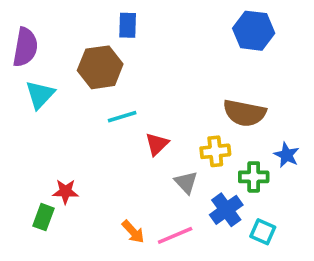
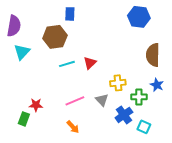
brown semicircle: (245, 113) -> (153, 55), moved, turned 80
red triangle: (157, 144) -> (90, 63), moved
pink line: (175, 235) -> (75, 101), moved

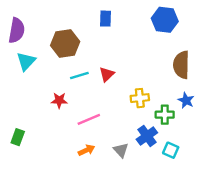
blue rectangle: (70, 14) -> (105, 19), moved
gray triangle: (102, 100) -> (121, 150), moved
red star: (36, 105) -> (59, 100), moved
green rectangle: (24, 119) -> (18, 137), moved
orange arrow: (73, 127) -> (86, 150), turned -72

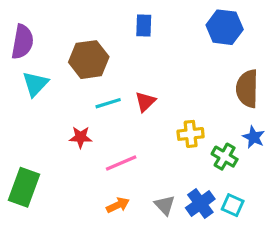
green cross: (165, 115) -> (225, 157), turned 30
blue cross: (147, 136) -> (200, 203), moved
green rectangle: (18, 137) -> (24, 187), size x1.6

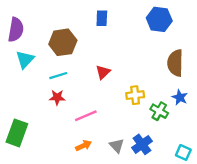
cyan line: (108, 103) -> (58, 76), moved
cyan square: (233, 205) -> (183, 152), moved

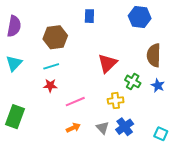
cyan triangle: (25, 60) -> (14, 63), moved
red triangle: (103, 72) -> (108, 63), moved, size x1.5
yellow cross: (135, 95) -> (116, 101), moved
green cross: (159, 111) -> (133, 81), moved

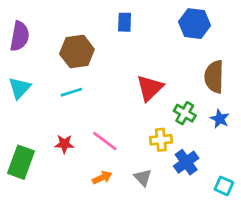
red star: (50, 85) -> (64, 144), moved
pink line: (75, 102) -> (105, 141), turned 60
blue cross: (125, 127) -> (186, 162), moved

